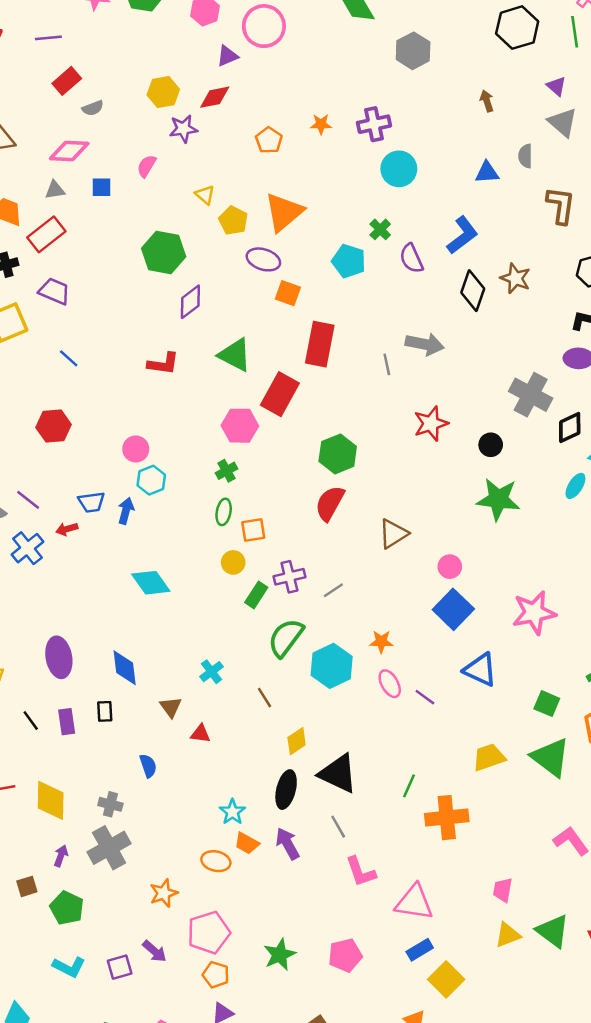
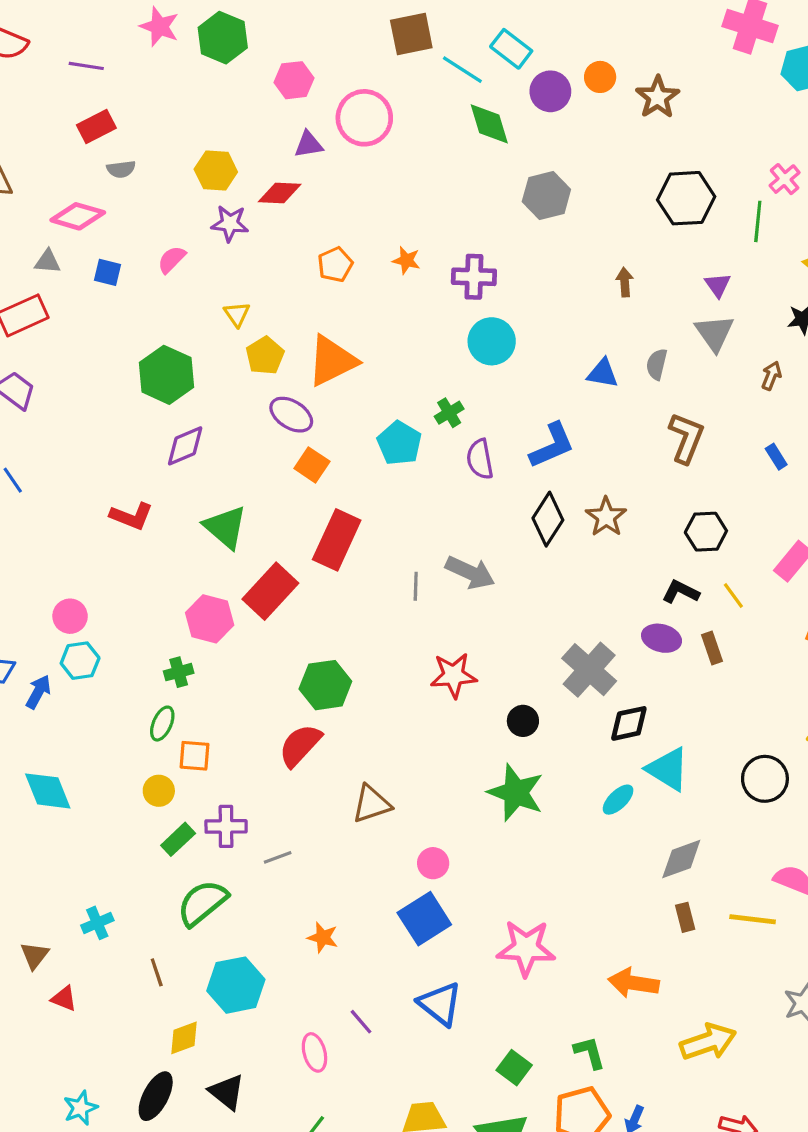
cyan hexagon: (332, 666) -> (236, 985), moved
pink ellipse: (390, 684) -> (314, 1052), moved
black triangle: (338, 774) -> (227, 1092), size x0.7

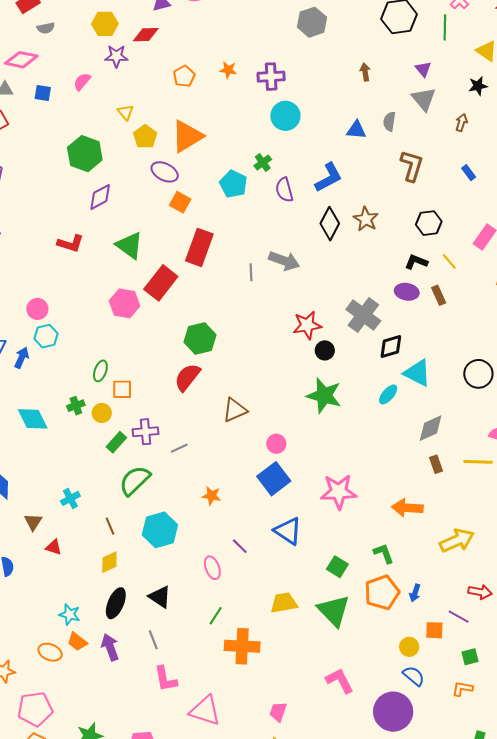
green cross: (179, 672) -> (76, 406), moved
red star: (453, 675) -> (307, 325), moved
yellow diamond: (184, 1038) -> (109, 562), moved
cyan star: (80, 1108) -> (70, 614), turned -30

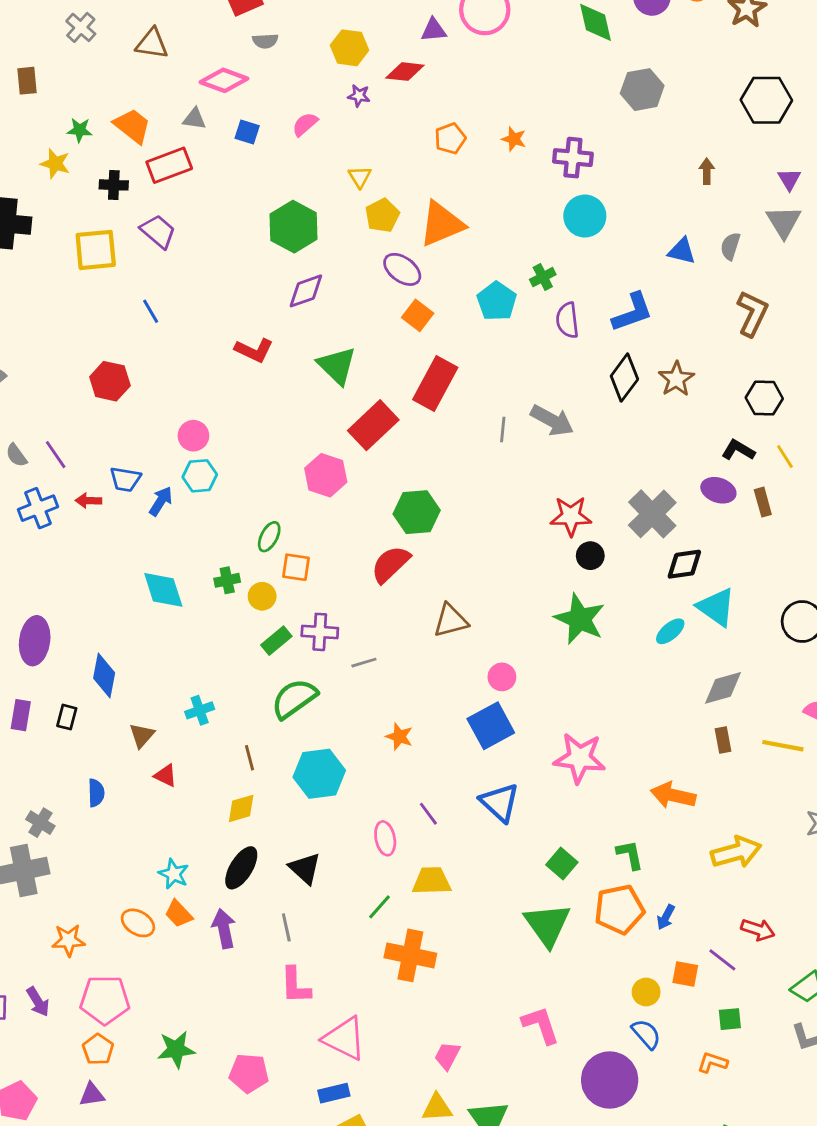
purple star: (116, 56) -> (359, 96), size x0.7
pink hexagon: (125, 303) -> (326, 475), moved
yellow trapezoid: (284, 603) -> (432, 881), moved

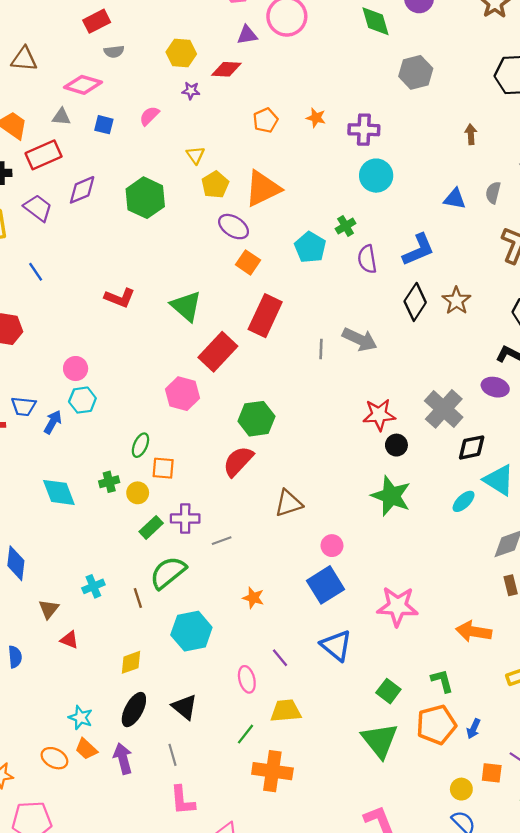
purple diamond: (306, 291) -> (82, 190), moved
brown line: (250, 758) -> (138, 598), moved

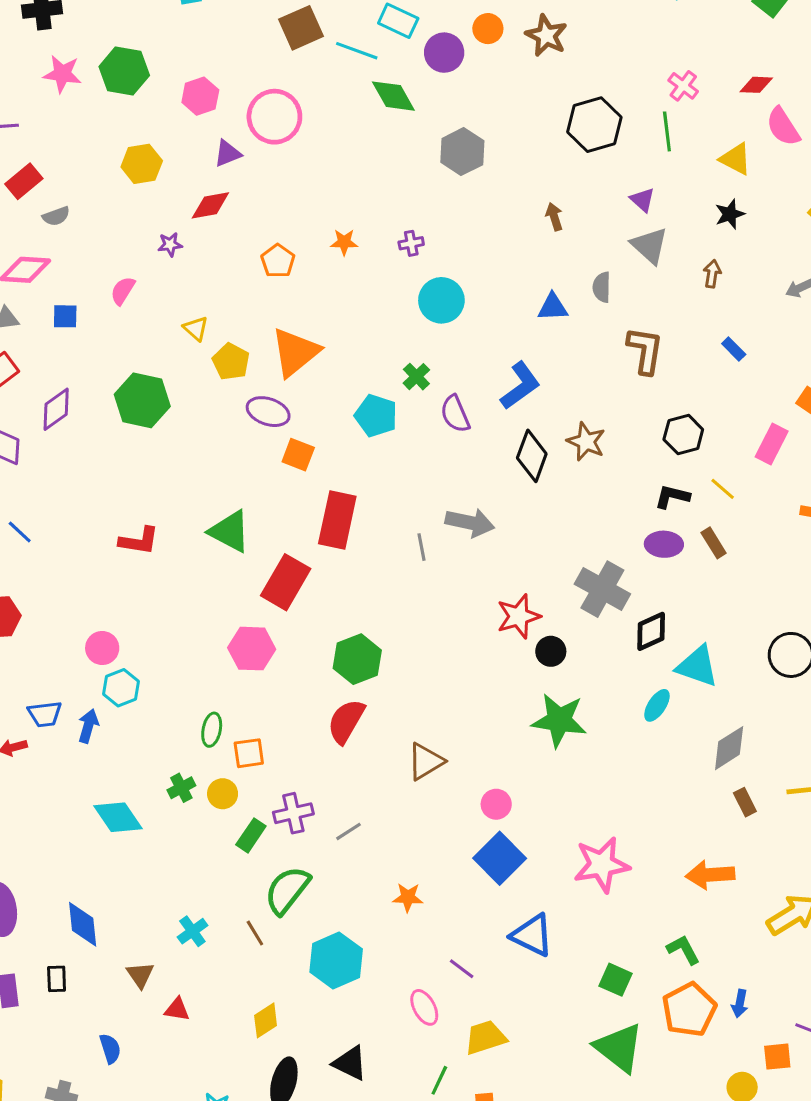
yellow hexagon: (181, 53) -> (142, 164), moved
purple cross: (364, 130) -> (411, 243), size x0.6

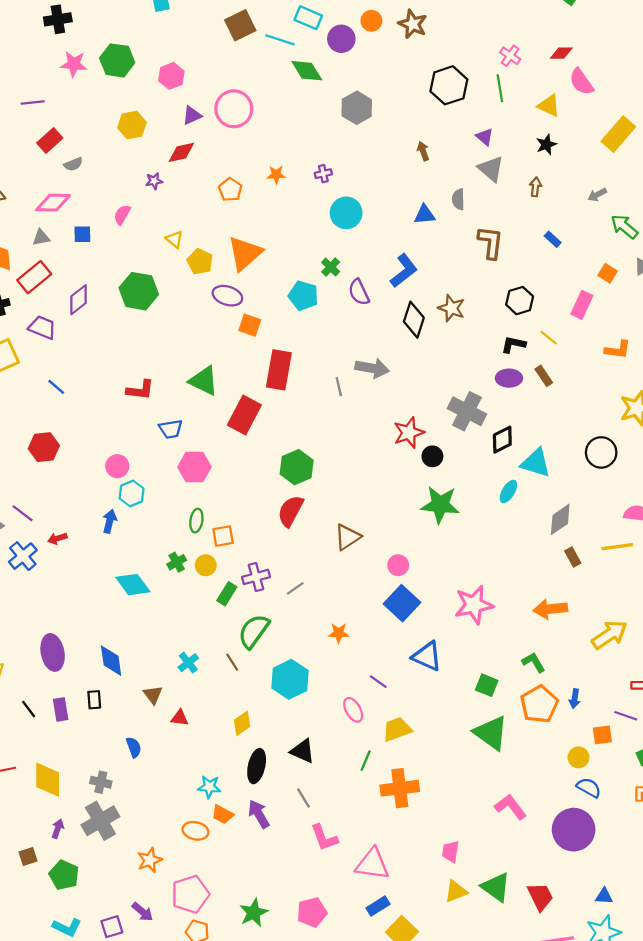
pink circle: (274, 117) -> (234, 109), moved
pink hexagon: (252, 649) -> (194, 467), moved
blue trapezoid: (45, 714) -> (171, 429), moved

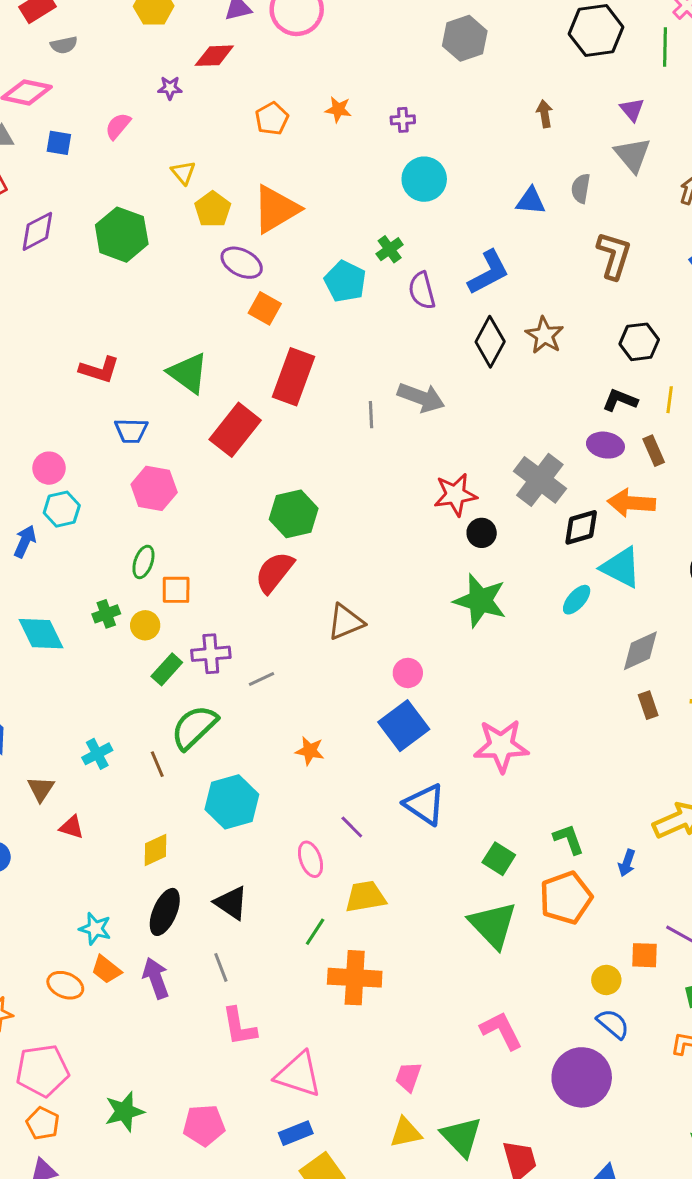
yellow line: (549, 338) -> (670, 400), turned 48
orange arrow: (550, 609) -> (631, 503), moved
blue arrow: (575, 699) -> (627, 863), moved

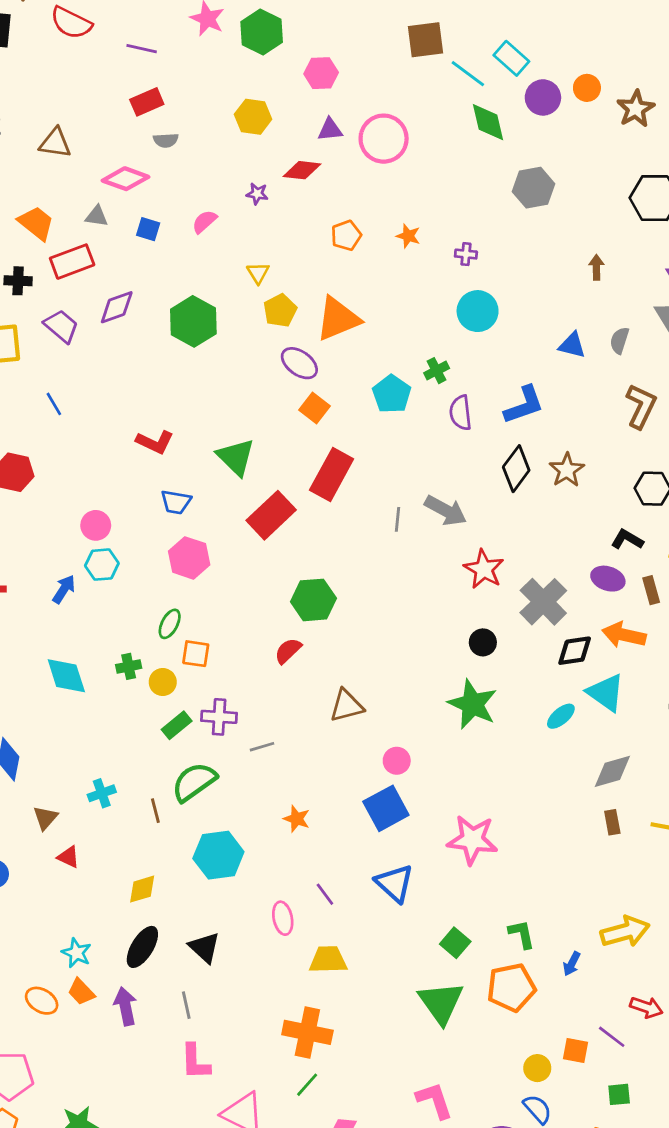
red star: (455, 495) -> (484, 569), moved, turned 30
red semicircle: (274, 572) -> (288, 651), size x0.7
green line: (315, 932) -> (307, 1085), moved

